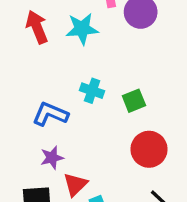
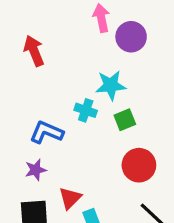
cyan star: (82, 29) -> (111, 85), moved
purple star: (52, 158) -> (36, 170), moved

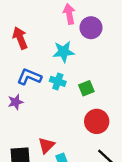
cyan star: (111, 85) -> (64, 52), moved
blue L-shape: (47, 132) -> (29, 77), moved
purple star: (36, 170) -> (16, 102), moved

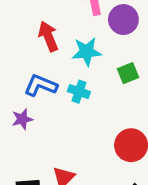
red arrow: (20, 38) -> (48, 36), moved
green square: (86, 88) -> (128, 73), moved

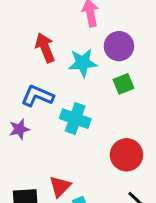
purple circle: (123, 20) -> (119, 46), moved
cyan cross: (79, 92) -> (75, 119), moved, size x1.4

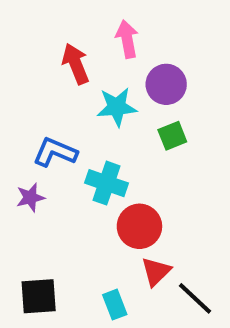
red arrow: (45, 48) -> (76, 64), moved
red circle: (126, 155) -> (139, 226), moved
red triangle: (60, 186) -> (156, 272), moved

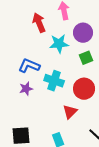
purple star: (30, 198) -> (26, 89), moved
red circle: (139, 226) -> (84, 89), moved
red triangle: (156, 272) -> (70, 112), moved

